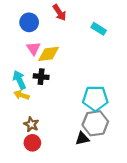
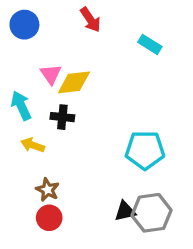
blue circle: (29, 22) -> (24, 25), moved
cyan arrow: (19, 80) -> (21, 106), moved
gray hexagon: (95, 123) -> (152, 213), moved

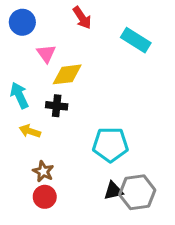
cyan rectangle: (150, 44) -> (136, 40), size x1.4
pink triangle: (51, 74) -> (46, 54), moved
cyan pentagon: (145, 150) -> (110, 145), moved

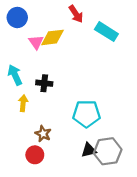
red arrow: (82, 18) -> (76, 14), moved
yellow diamond: (67, 74) -> (52, 37), moved
yellow arrow: (30, 131) -> (23, 103), turned 77
brown star: (43, 171) -> (43, 134), moved

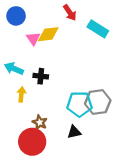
cyan arrow: (15, 75) -> (14, 69), turned -42
black triangle: (89, 150) -> (74, 132), moved
gray hexagon: (108, 151) -> (98, 102), moved
red circle: (35, 155) -> (32, 142), size x1.6

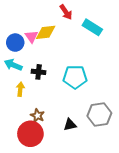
blue circle: (16, 16) -> (15, 43), moved
gray hexagon: (98, 102) -> (99, 115), moved
cyan pentagon: (79, 104) -> (75, 77), moved

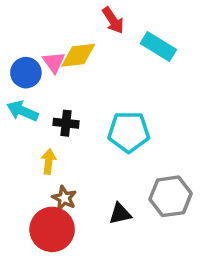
yellow arrow: (20, 89) -> (49, 161), moved

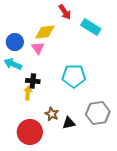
pink triangle: (54, 62) -> (38, 48), moved
black cross: (66, 123) -> (33, 81), moved
brown star: (64, 198) -> (52, 114), moved

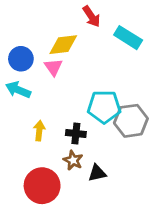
black cross: (33, 81) -> (76, 134), moved
gray hexagon: (98, 113) -> (131, 121), moved

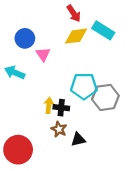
yellow diamond: (63, 45) -> (76, 36), moved
blue circle: (21, 59) -> (25, 38), moved
yellow arrow: (39, 131) -> (49, 105), moved
red circle: (42, 186) -> (18, 150), moved

